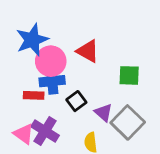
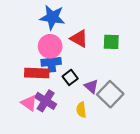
blue star: (32, 40) -> (52, 17), moved, turned 30
green square: (129, 75) -> (111, 42), moved
red rectangle: (34, 95) -> (37, 73), size x1.5

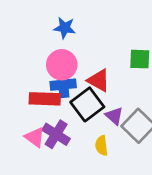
blue star: (52, 17) -> (65, 28), size x0.7
red triangle: (79, 39) -> (99, 80), moved
black square: (70, 77) -> (87, 104), size x1.6

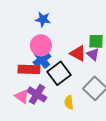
red triangle: (99, 80) -> (78, 53), moved
blue cross: (63, 85) -> (42, 59), turned -30
purple triangle: (114, 116) -> (93, 54), moved

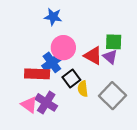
pink circle: (41, 45) -> (63, 48), moved
black square: (59, 73) -> (71, 78), size x0.7
yellow semicircle: (69, 102) -> (83, 89), moved

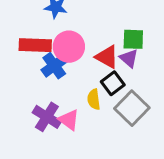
red rectangle: (37, 74) -> (35, 45), moved
black square: (71, 78) -> (113, 83), moved
pink triangle: (29, 105) -> (69, 120), moved

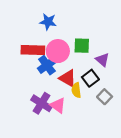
green square: (133, 39) -> (82, 46), moved
red triangle: (107, 57) -> (68, 78), moved
gray square: (132, 108) -> (105, 97), size x0.6

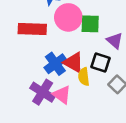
pink circle: (58, 51) -> (68, 17), moved
blue cross: (47, 65) -> (55, 64), moved
black square: (90, 78) -> (101, 62), turned -35

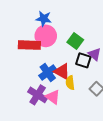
pink circle: (68, 17) -> (46, 36), moved
green square: (90, 24) -> (75, 41), turned 35
black square: (101, 62) -> (83, 60), moved

